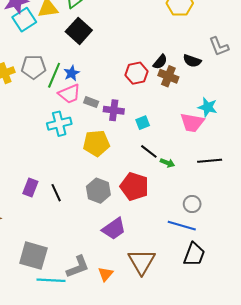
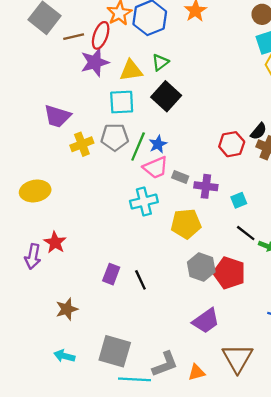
cyan square: (24, 20) -> (122, 102), moved, turned 30
gray hexagon: (98, 191) -> (201, 267), moved
orange triangle: (106, 274) -> (197, 372), turned 35

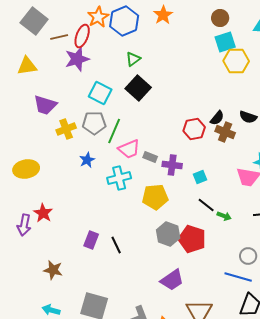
yellow triangle: (131, 70) -> (27, 66), moved
cyan square: (122, 102) -> (100, 93), turned 30
blue star: (158, 144) -> (87, 160), moved
brown star: (67, 309) -> (53, 270), turned 30

